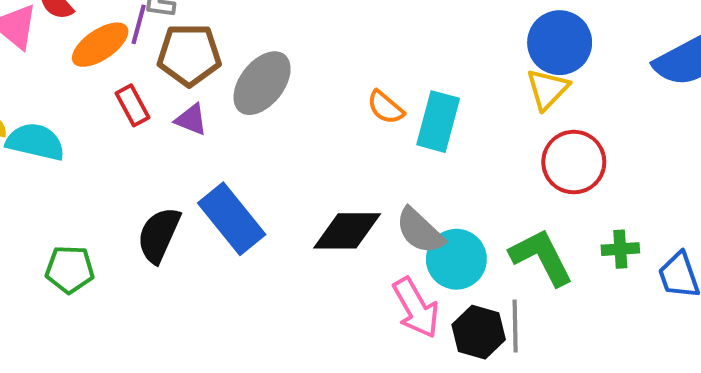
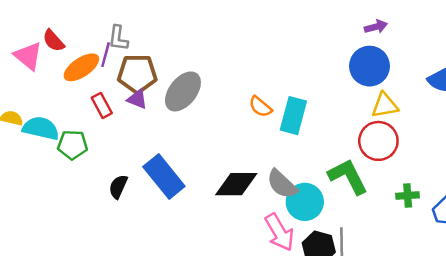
yellow triangle: (547, 89) -> (385, 105), moved, turned 36
purple triangle: (191, 120) -> (137, 99), moved
black semicircle: (159, 235) -> (118, 187), size x0.7
green L-shape: (541, 257) -> (348, 176), moved
green pentagon: (70, 269) -> (73, 145), moved

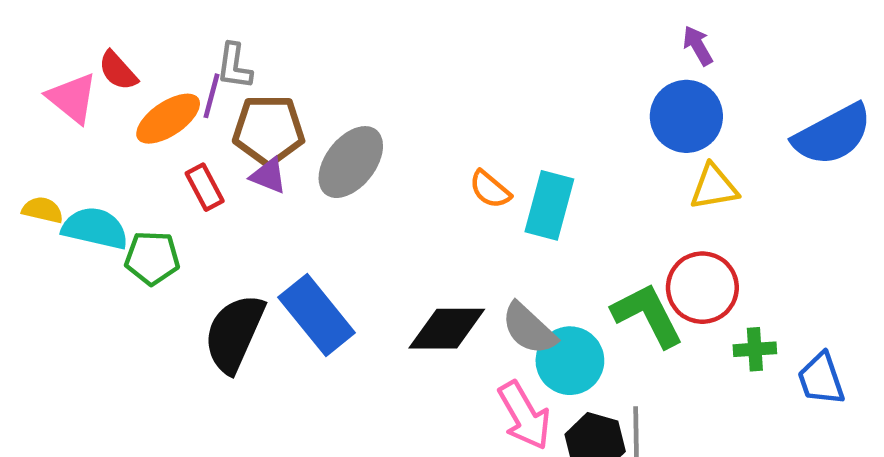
purple arrow: (376, 27) -> (698, 46), turned -105
red circle: (378, 141) -> (702, 288), moved
black semicircle: (118, 187) -> (234, 333), size x1.8

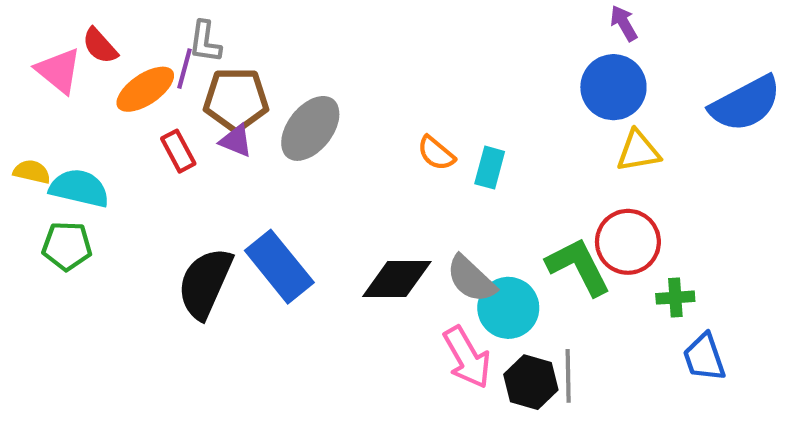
cyan rectangle: (549, 205) -> (490, 168), size x0.7
green pentagon: (152, 258) -> (67, 246), moved
blue trapezoid: (821, 379) -> (704, 357), moved

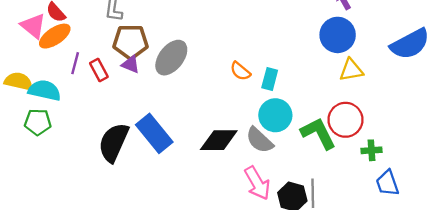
purple line: (184, 69) -> (75, 63), moved
orange ellipse: (145, 89) -> (55, 36), moved
yellow semicircle: (32, 172) -> (19, 81), size x1.4
cyan circle: (508, 308) -> (275, 115), moved

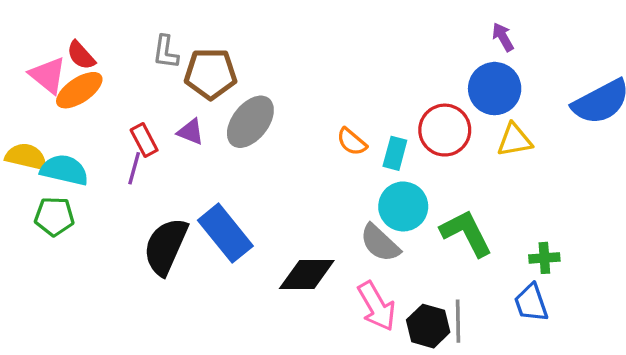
brown pentagon: (131, 42) -> (211, 74), moved
purple line: (75, 63) -> (134, 168), moved
red circle: (345, 120) -> (445, 130), moved
black diamond: (219, 140) -> (307, 275), moved
blue trapezoid: (387, 183) -> (531, 303), moved

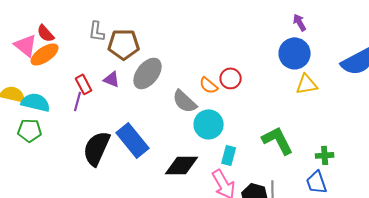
red circle: (445, 130) -> (231, 78), moved, size x0.7
cyan rectangle: (395, 153) -> (229, 155), moved
cyan circle: (403, 206) -> (209, 124), moved
gray semicircle: (380, 243) -> (185, 101), moved

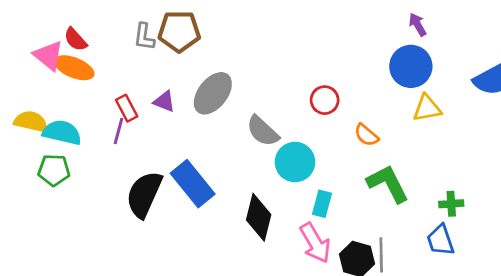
brown pentagon: (124, 44) -> (179, 31), moved
orange ellipse: (45, 54) -> (74, 68), turned 56
orange semicircle: (209, 85) -> (366, 135), moved
black diamond: (182, 165) -> (259, 217), turned -76

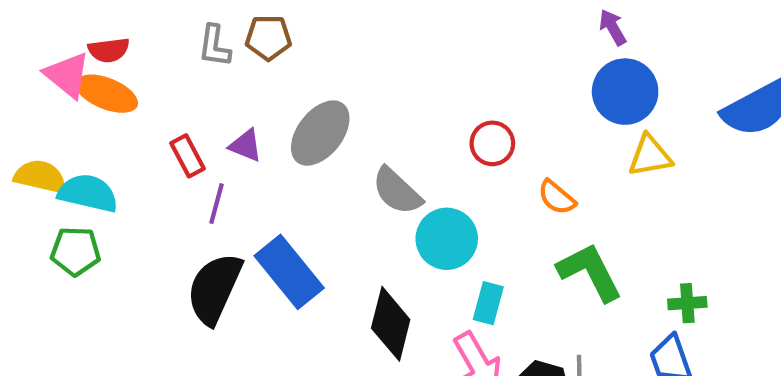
purple arrow: (418, 25) -> (613, 27), moved
brown pentagon: (179, 31) -> (268, 38), size x0.7
red semicircle: (75, 39) -> (109, 50), turned -55
purple line: (119, 131) -> (217, 204), moved

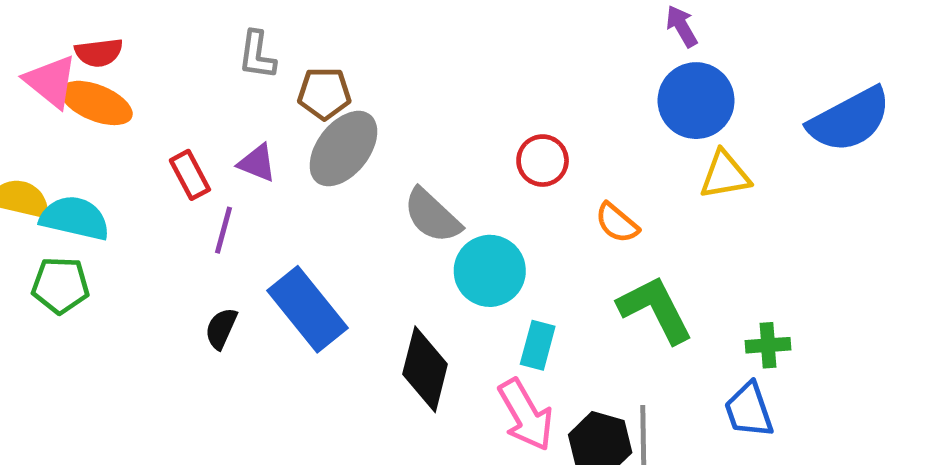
brown pentagon: (268, 38) -> (324, 93), moved
gray L-shape: (214, 46) -> (257, 55), moved
black semicircle: (214, 289) -> (221, 328), size x0.5

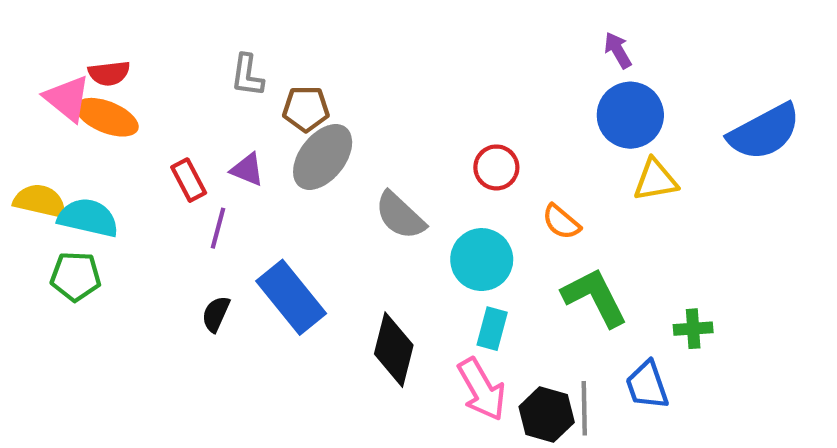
cyan circle: (490, 271) -> (482, 260), moved
blue trapezoid: (749, 410) -> (647, 385), moved

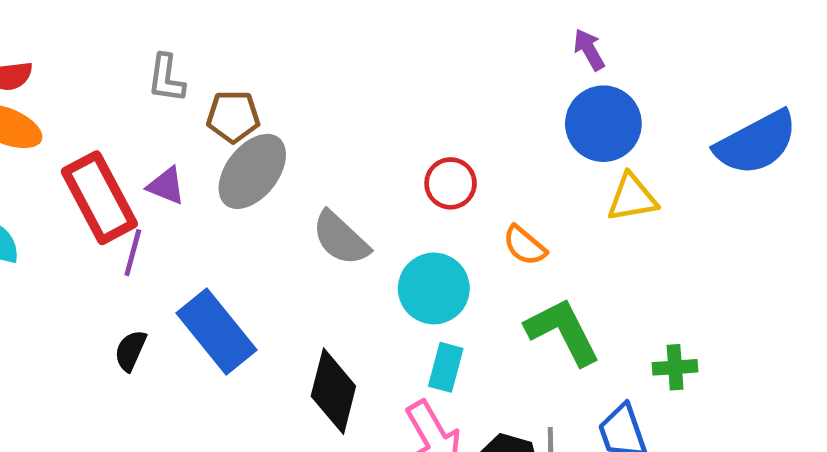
red rectangle: (189, 180) -> (99, 198), size x1.8

